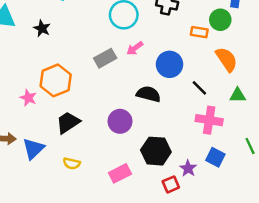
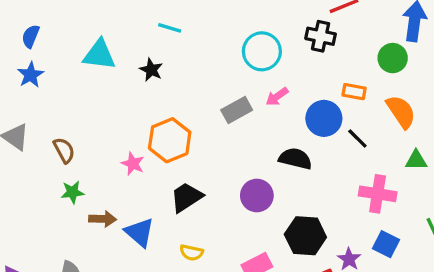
orange rectangle: (199, 32) -> (354, 92), moved
black line: (199, 88) -> (357, 139), moved
blue triangle: (33, 149) -> (140, 232), turned -35

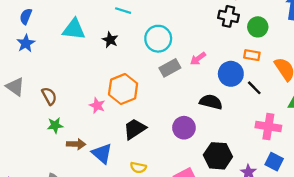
cyan circle: (262, 51) -> (158, 39), moved
green circle: (393, 58) -> (258, 27), moved

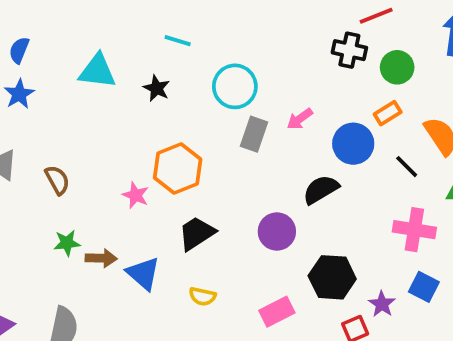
orange rectangle: (252, 55) -> (388, 113), turned -42
gray rectangle: (170, 68) -> (254, 134), turned -42
black line: (254, 88) -> (407, 167), moved
black semicircle: (211, 102) -> (321, 189), turned -45
green star: (55, 125) -> (67, 243), moved

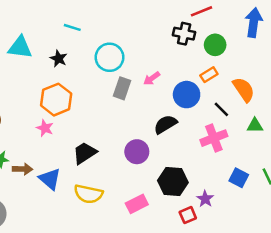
orange hexagon: (178, 168) -> (56, 100), moved
pink cross: (414, 230) -> (214, 138), moved, turned -30
blue square: (424, 287) -> (239, 178), moved
yellow semicircle: (202, 296) -> (88, 194), size x1.6

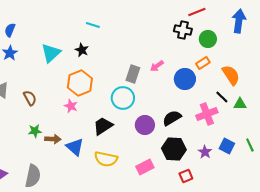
cyan triangle: (20, 47) -> (51, 53), moved, turned -50
cyan circle: (110, 57) -> (123, 98), moved
black line: (221, 109) -> (222, 97), moved
black semicircle: (165, 124) -> (172, 118), moved
purple star: (205, 199) -> (205, 152), moved

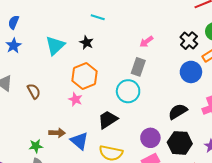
black cross: (183, 30) -> (189, 41), moved, turned 30
pink arrow: (157, 66) -> (146, 42), moved
purple circle: (145, 125) -> (150, 138), moved
green star: (35, 131) -> (36, 146), moved

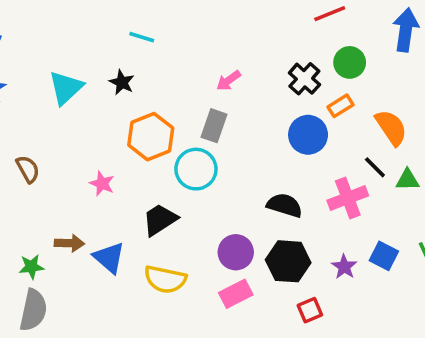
orange hexagon: (84, 76) -> (151, 137), moved
black semicircle: (178, 111) -> (285, 205), turned 48

